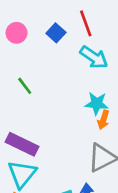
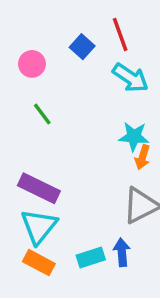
pink circle: (17, 33) -> (32, 64), moved

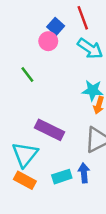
pink circle: (32, 64) -> (48, 41), moved
purple rectangle: (39, 188) -> (49, 130), moved

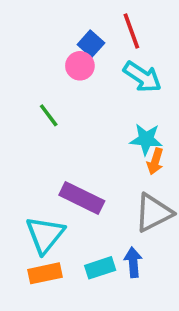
orange rectangle: (25, 180) -> (45, 273), turned -40

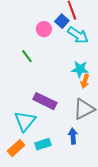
blue square: (91, 44) -> (62, 21), moved
cyan rectangle: (100, 268) -> (43, 144), moved
orange rectangle: (45, 273) -> (16, 148), moved, turned -30

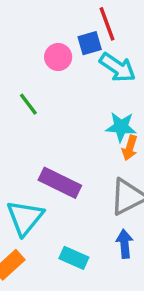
blue square: (62, 21) -> (90, 43), turned 32
blue arrow: (73, 136) -> (124, 244), moved
cyan rectangle: (43, 144) -> (74, 258), moved, turned 42

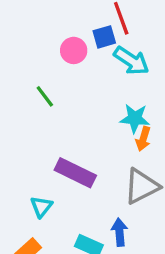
cyan triangle: (25, 218) -> (41, 207), size x0.6
blue arrow: (124, 244) -> (119, 232), moved

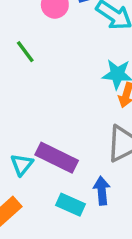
purple rectangle: (75, 173) -> (57, 158), moved

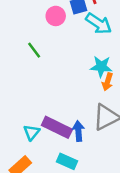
blue arrow: (102, 191) -> (78, 131), moved

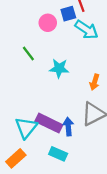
cyan star: (101, 67) -> (59, 68), moved
cyan triangle: (32, 132) -> (26, 128), size x1.5

